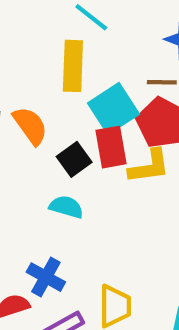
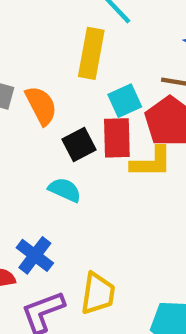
cyan square: (113, 109) -> (125, 101), size x0.7

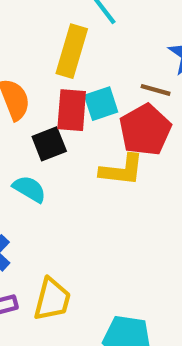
red rectangle: (117, 138) -> (72, 110), moved

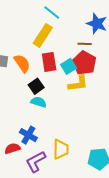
yellow rectangle: (72, 51) -> (43, 35), turned 30
cyan square: (101, 104) -> (69, 66), moved
black square: (49, 144) -> (36, 86), moved

